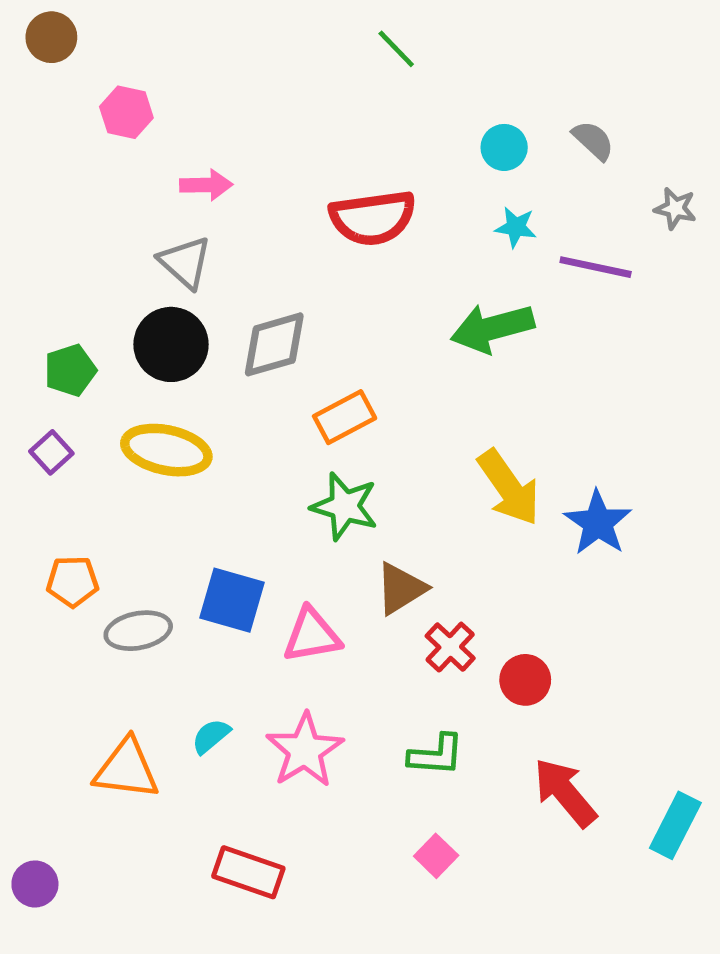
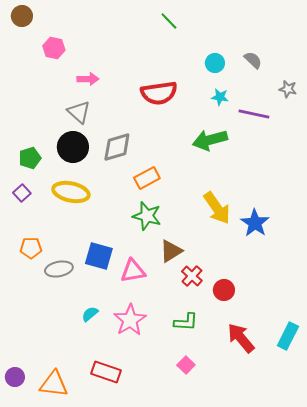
orange triangle: (126, 769) -> (54, 384), moved
cyan rectangle: (675, 825) -> (288, 336), moved

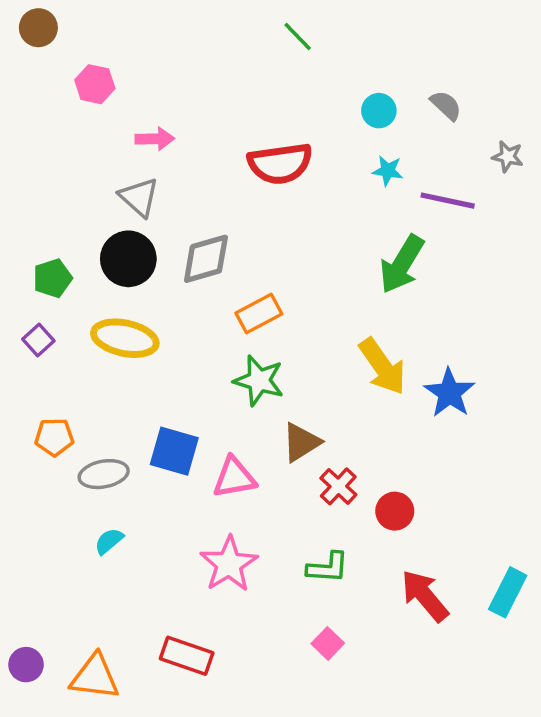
green arrow: (210, 140) -> (402, 264), moved, turned -44
cyan semicircle: (90, 314) -> (109, 541), moved

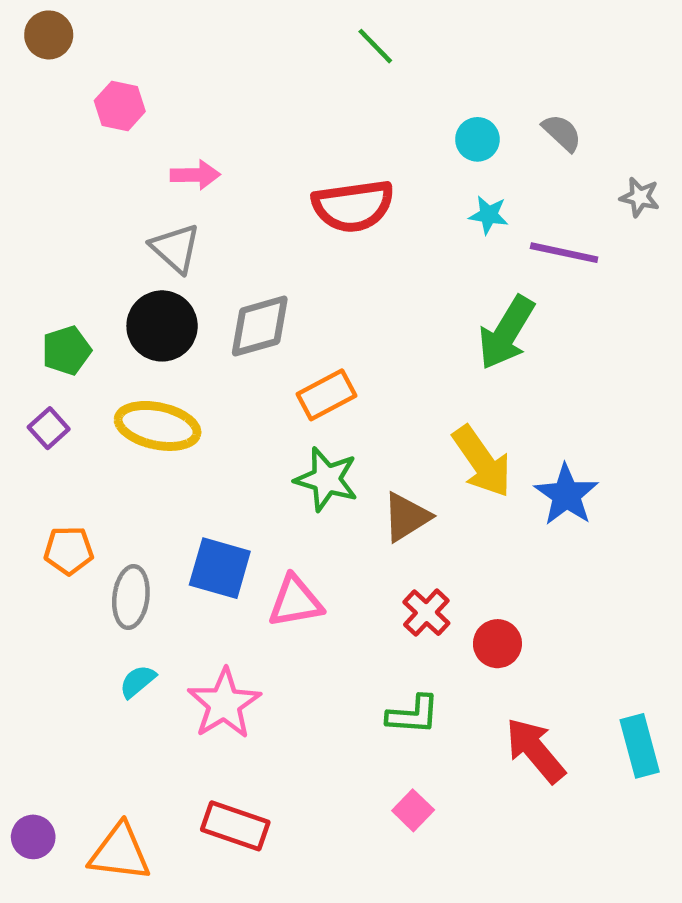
brown triangle: (301, 442) -> (406, 517), moved
gray ellipse: (104, 474) -> (131, 597), turned -72
pink star: (229, 564) -> (224, 704), moved
cyan rectangle: (508, 592) -> (640, 746), turned -42

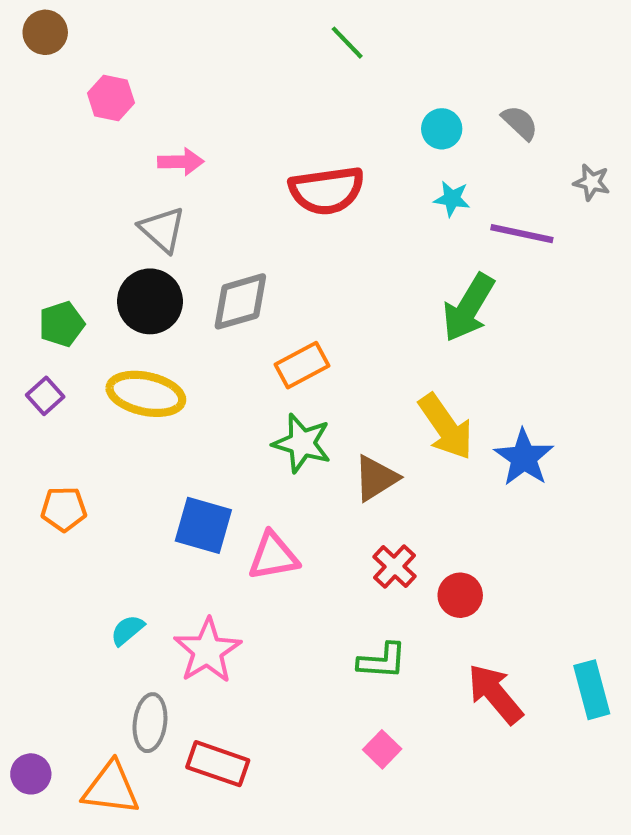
gray ellipse: (131, 597) -> (150, 723), moved

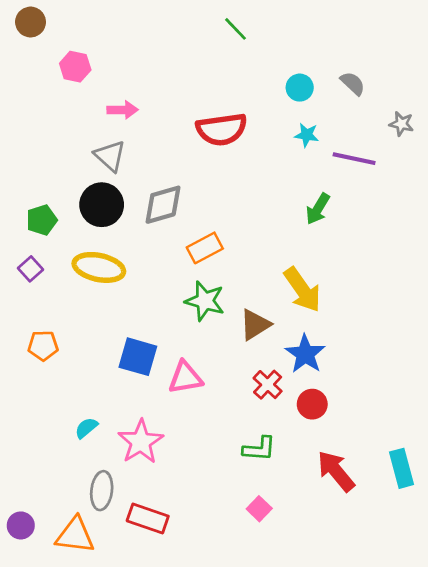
green arrow: (468, 308) -> (318, 209), size x0.7
blue star: (524, 458) -> (305, 354), moved

